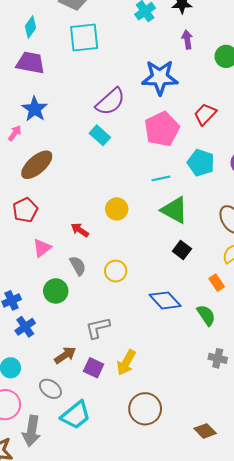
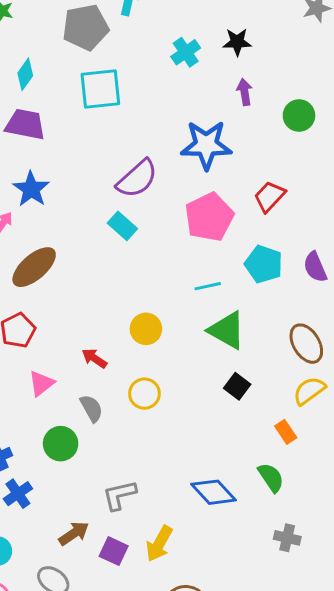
yellow circle: (116, 271) -> (144, 394), moved
blue diamond: (165, 300) -> (214, 492), moved

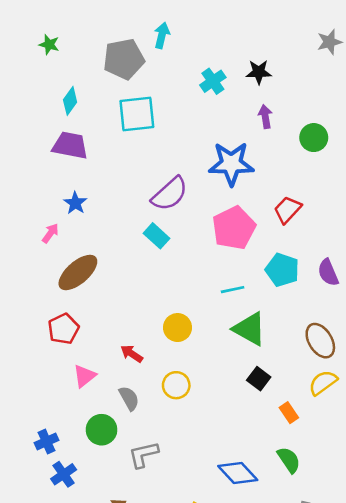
blue star: (31, 189) -> (75, 203), size x0.7
orange rectangle: (286, 432) -> (289, 413), moved
gray L-shape: (119, 495) -> (143, 455), moved

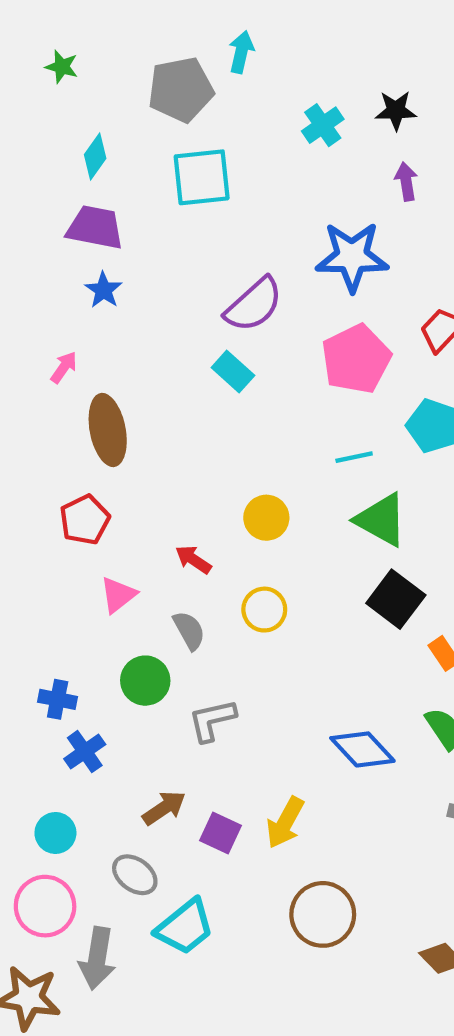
blue star: (75, 203) -> (103, 290), moved
brown ellipse: (78, 273) -> (108, 430), turned -60
black square: (259, 379) -> (396, 599), size x1.5
blue cross: (46, 442) -> (58, 699), turned 35

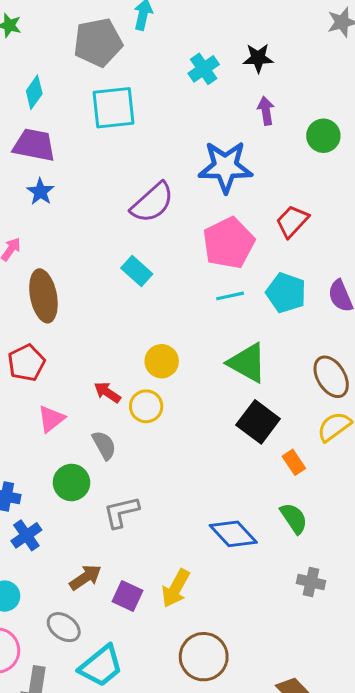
cyan rectangle: (233, 372) -> (137, 271), moved
cyan line: (354, 457) -> (230, 296), moved
yellow circle: (264, 610) -> (146, 406), moved

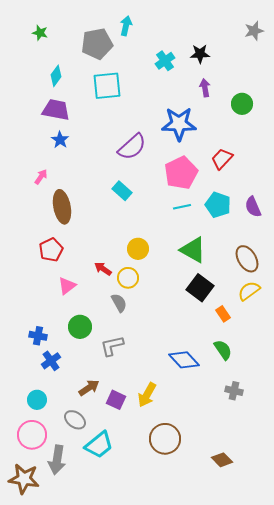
gray semicircle: (104, 445) -> (119, 303), moved

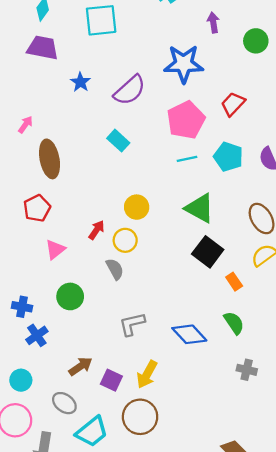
blue star: (60, 140) -> (80, 82), moved
red arrow: (103, 269) -> (96, 230), turned 90
gray L-shape: (112, 346) -> (132, 324), moved
brown circle: (165, 439) -> (140, 417), moved

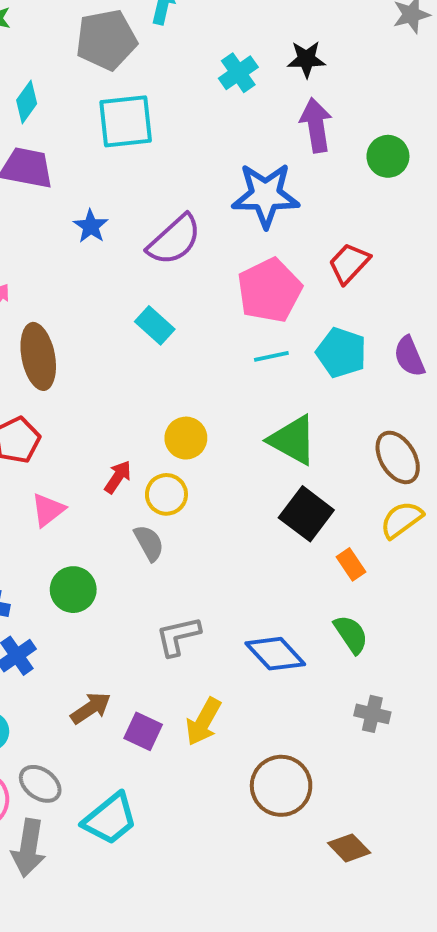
purple arrow: (213, 23) -> (316, 125), size x1.5
gray ellipse: (64, 403) -> (40, 784), moved
brown circle: (140, 417) -> (281, 786), moved

